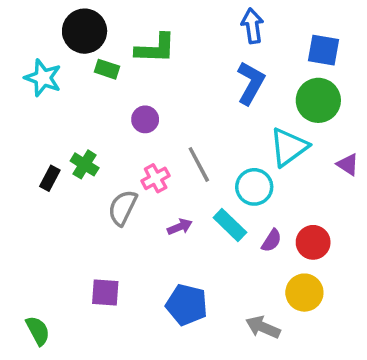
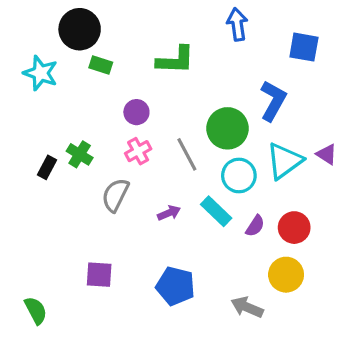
green L-shape: (156, 48) -> (175, 60), moved
blue L-shape: (251, 83) -> (273, 101), moved
green circle: (318, 100) -> (228, 128), moved
cyan triangle: (289, 147) -> (284, 161), moved
pink cross: (156, 178) -> (138, 151), moved

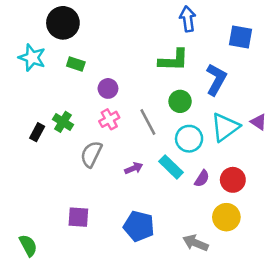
green L-shape: (175, 60) -> (174, 60), moved
green rectangle: (101, 65) -> (76, 64), moved
green circle: (228, 128) -> (180, 101), size x0.7

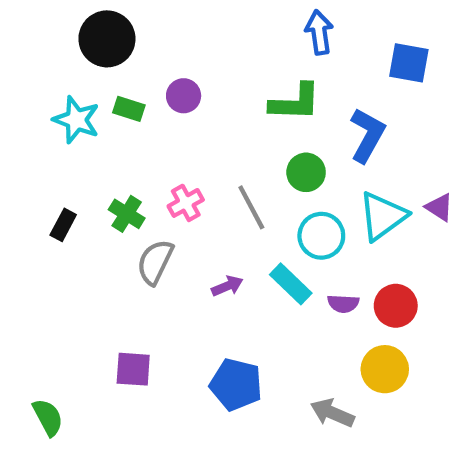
cyan star: (32, 58) -> (76, 120), moved
purple circle: (108, 88) -> (184, 96), moved
green cross: (63, 122) -> (127, 214), moved
purple semicircle: (202, 179) -> (343, 304), turned 60

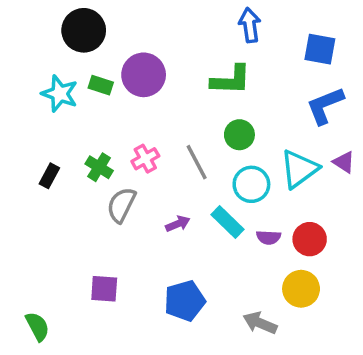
purple circle: (184, 96) -> (144, 75), size x1.6
blue L-shape: (367, 135) -> (325, 106), moved, turned -141
blue pentagon: (236, 384) -> (185, 301), turned -30

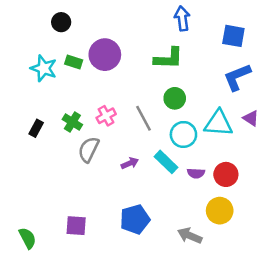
black circle: (84, 30) -> (61, 22), size x0.6
cyan triangle: (299, 169) -> (218, 123), turned 40
purple square: (104, 289) -> (76, 226), moved

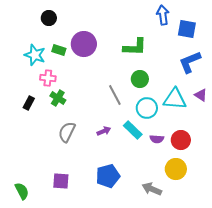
blue arrow: (182, 18) -> (163, 15), moved
pink cross: (106, 116) -> (48, 78), moved, turned 35
gray semicircle: (89, 149) -> (67, 132), moved

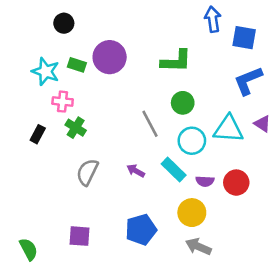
purple arrow: (104, 131) -> (136, 171), turned -128
yellow circle: (176, 169) -> (192, 213), moved

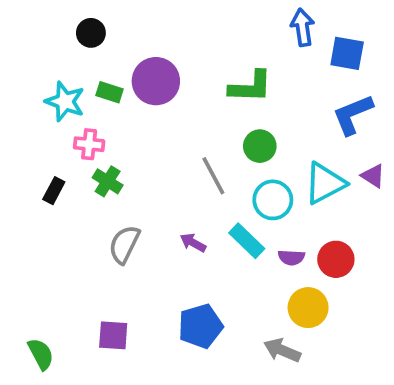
cyan triangle: (228, 129) -> (325, 183), turned -32
yellow circle: (192, 213) -> (308, 308), moved

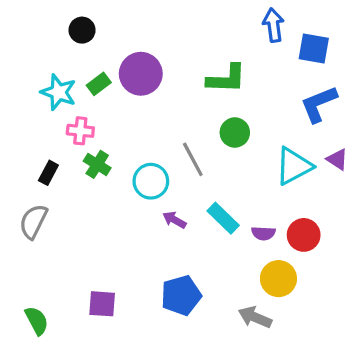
green rectangle: (109, 92) -> (99, 84), turned -55
cyan circle: (273, 200) -> (151, 181), moved
gray semicircle: (124, 244) -> (33, 222), moved

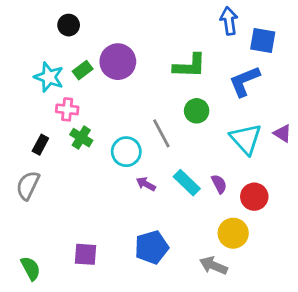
blue L-shape: (319, 104) -> (244, 81), moved
cyan triangle: (294, 166) -> (246, 139), turned -44
purple semicircle: (263, 233) -> (219, 184), moved, turned -120

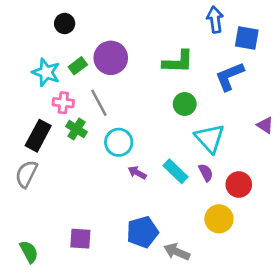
gray line: (161, 133) -> (99, 103), moved
cyan triangle: (246, 139) -> (210, 138), moved
black rectangle: (40, 145) -> (38, 136), size x1.6
gray arrow: (213, 266) -> (177, 252), moved

